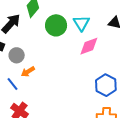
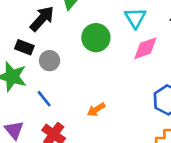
green circle: (56, 25) -> (96, 38), moved
orange arrow: (28, 72) -> (96, 110), moved

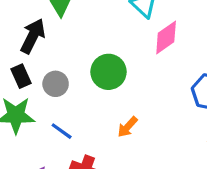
green circle: (96, 38) -> (108, 72), moved
black rectangle: (24, 47) -> (21, 76), turned 60

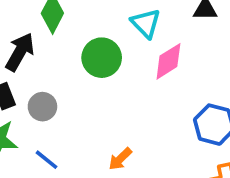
green circle: (108, 72) -> (102, 58), moved

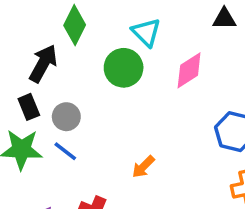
cyan triangle: (146, 23) -> (146, 32), moved
blue line: (46, 160) -> (65, 151), moved

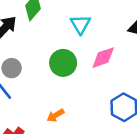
green circle: (124, 68) -> (63, 63), moved

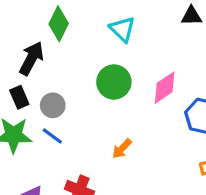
pink diamond: (103, 58) -> (165, 88), moved

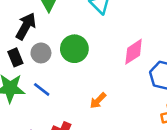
green circle: (114, 82) -> (74, 49), moved
gray circle: (53, 105) -> (41, 53), moved

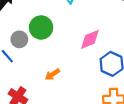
gray circle: (41, 53) -> (19, 39), moved

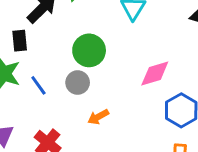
gray circle: (19, 39) -> (78, 83), moved

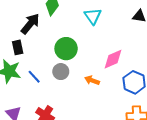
orange arrow: (98, 117) -> (92, 80), moved, turned 56

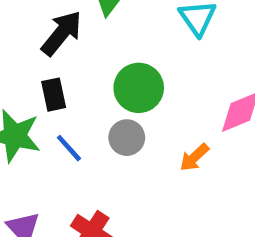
black rectangle: (18, 47) -> (54, 95), moved
orange arrow: (92, 80) -> (194, 157), turned -64

